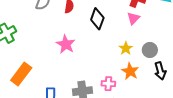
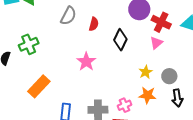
orange star: (130, 71) -> (147, 95), turned -30
pink cross: (108, 84) -> (124, 105), turned -32

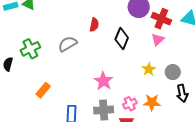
gray semicircle: (68, 16) -> (68, 44), moved, turned -144
pink star: (86, 62) -> (103, 81), moved
orange rectangle: (39, 86) -> (43, 90), size x0.7
orange star: (147, 95) -> (152, 102), moved

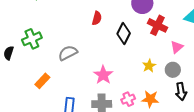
red cross: (161, 19) -> (157, 25), moved
pink triangle: (158, 40) -> (177, 47), moved
gray semicircle: (68, 44) -> (68, 53), moved

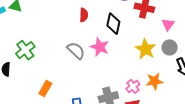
gray semicircle: (68, 53) -> (76, 51), moved, turned 84
yellow star: (149, 66) -> (146, 49), size x1.5
pink star: (103, 75) -> (100, 47), moved

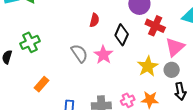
pink triangle: (168, 24) -> (175, 47), size x1.5

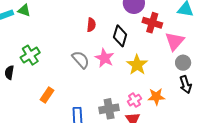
yellow star: (148, 66) -> (137, 65), moved
gray circle: (172, 70) -> (183, 63), moved

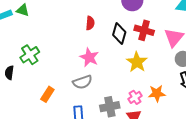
red cross: (152, 23) -> (144, 30), moved
pink star: (105, 58) -> (89, 57), moved
gray semicircle: (81, 60) -> (82, 82), moved, turned 114

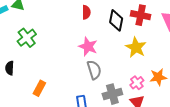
green cross: (30, 55) -> (27, 38), moved
gray semicircle: (82, 82) -> (94, 70), moved, turned -84
orange rectangle: (47, 94) -> (39, 88), moved

